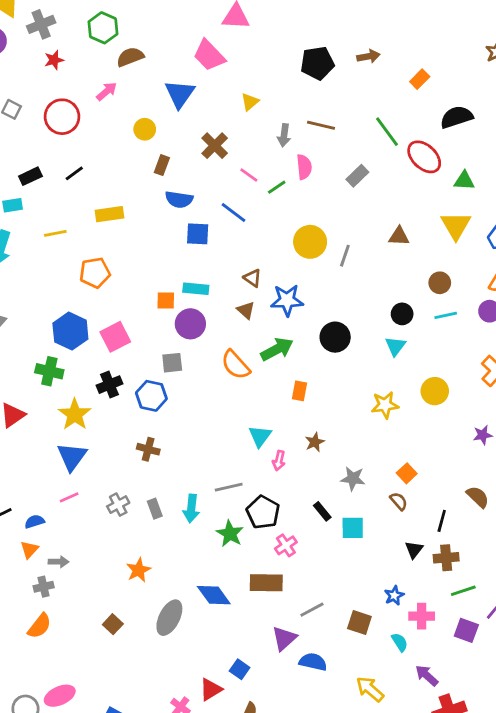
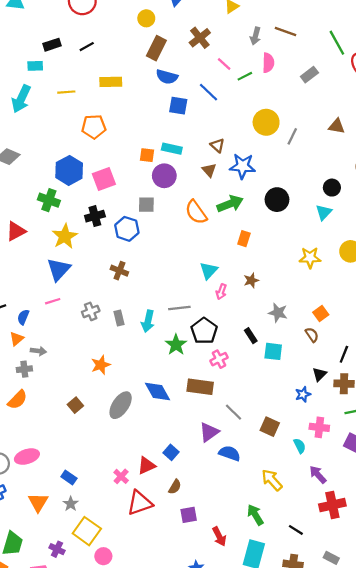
brown rectangle: (162, 165) -> (156, 48), size x1.5
blue semicircle: (34, 522) -> (23, 317), turned -56
blue star: (394, 595) -> (303, 394), moved
gray line: (312, 610) -> (234, 412), turned 66

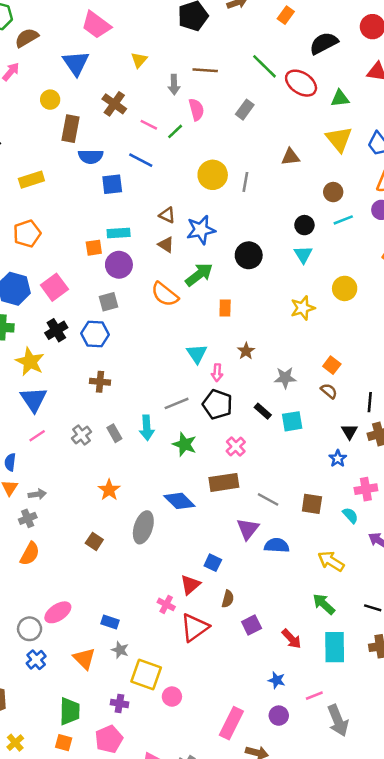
black pentagon: (204, 331) -> (217, 404), moved

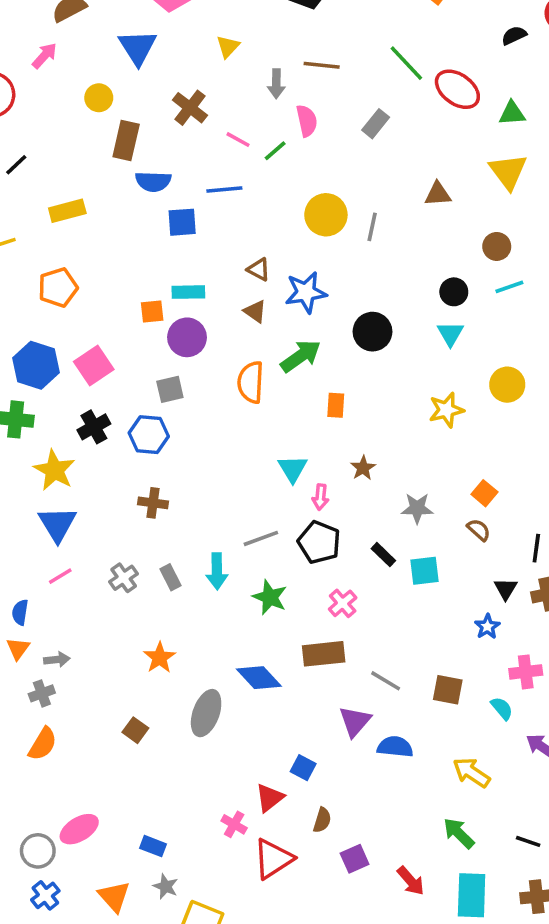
black semicircle: (324, 43) -> (514, 35), moved, size x0.6
blue line: (141, 160) -> (224, 190), turned -35
orange semicircle: (165, 294) -> (251, 382), turned 52

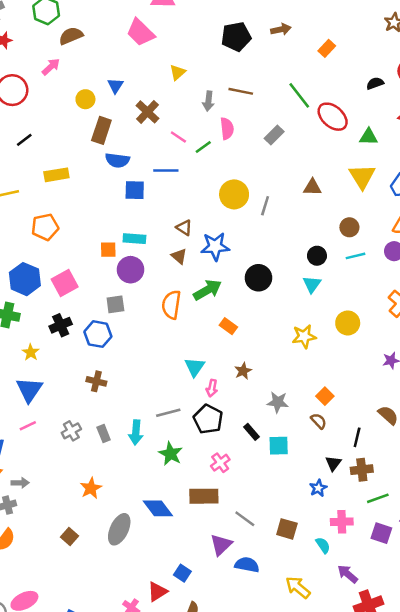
blue triangle: (138, 47) -> (115, 86), moved, size x0.6
orange rectangle: (336, 405) -> (228, 326), turned -63
yellow star: (54, 470) -> (31, 352), size x0.6

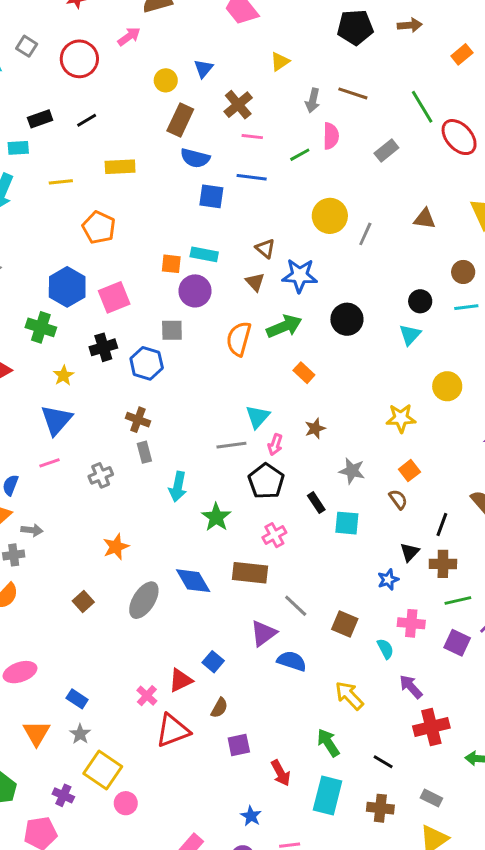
pink line: (178, 137) -> (252, 137), moved, turned -35
orange pentagon: (45, 227) -> (99, 227), turned 30
yellow star: (304, 336) -> (401, 418), moved
gray line: (168, 413) -> (231, 445), moved
gray rectangle: (104, 434) -> (144, 452), moved

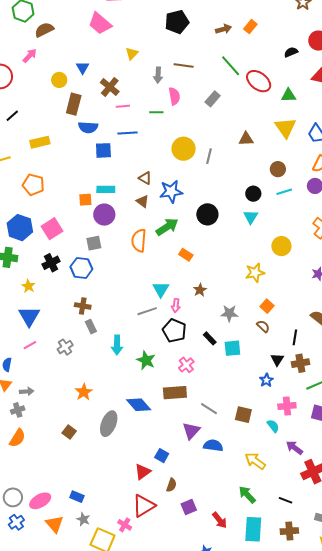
brown arrow: (410, 25) -> (223, 29), moved
green line: (300, 155) -> (156, 112), turned 40
pink ellipse: (20, 672) -> (40, 501), moved
pink cross: (147, 696) -> (125, 525), moved

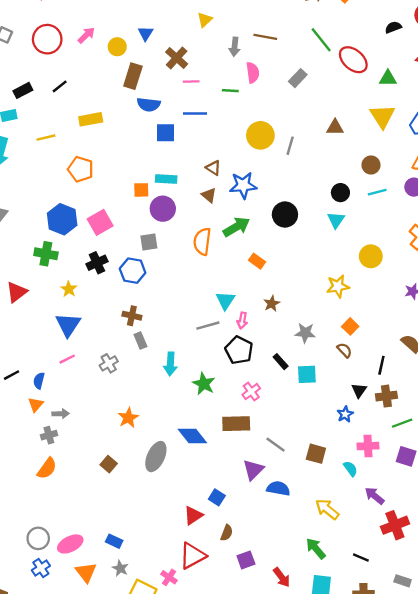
pink arrow: (30, 56) -> (86, 35), moved

